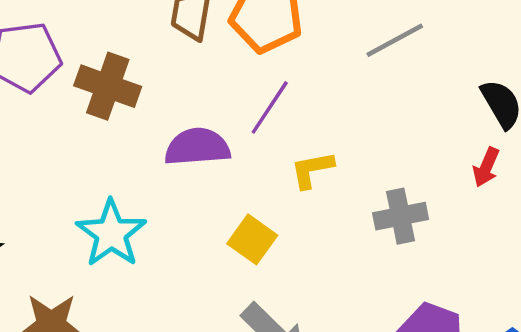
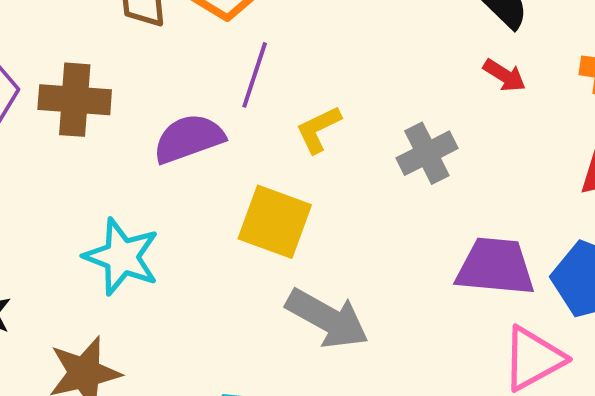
red arrow: (486, 167) -> (504, 75), turned -66
yellow square: (252, 239) -> (275, 222), size x1.4

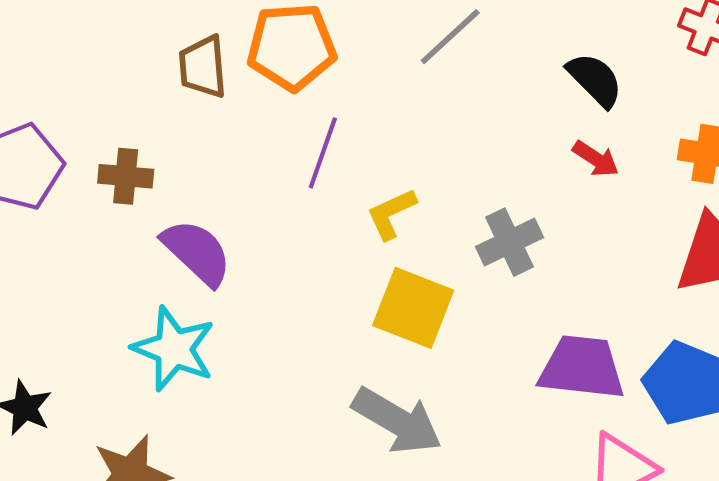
brown cross: (75, 100) -> (126, 176), size x0.7
purple semicircle: (189, 139) -> (197, 252), moved, turned 62
yellow square: (275, 222) -> (413, 308), moved

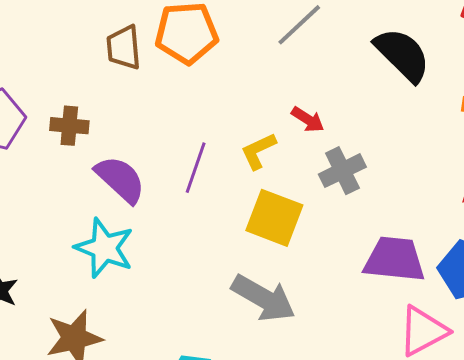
black semicircle: (595, 80) -> (402, 55), size x1.4
purple line: (323, 153) -> (196, 168), moved
red arrow: (596, 159) -> (308, 119), moved

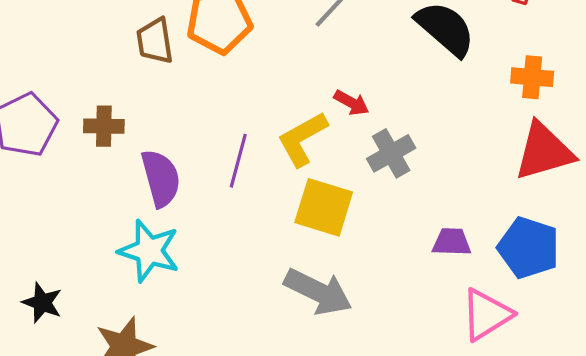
yellow L-shape: (258, 151) -> (302, 139), size x1.4
purple semicircle: (120, 179) -> (161, 178), turned 36
purple trapezoid: (395, 259) -> (452, 242), size x0.6

